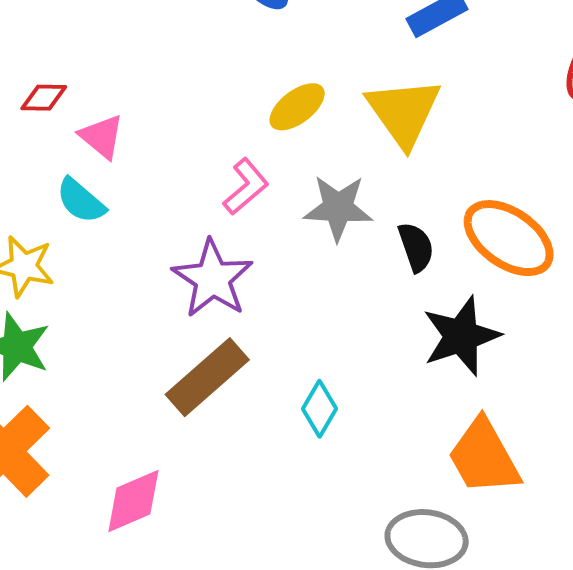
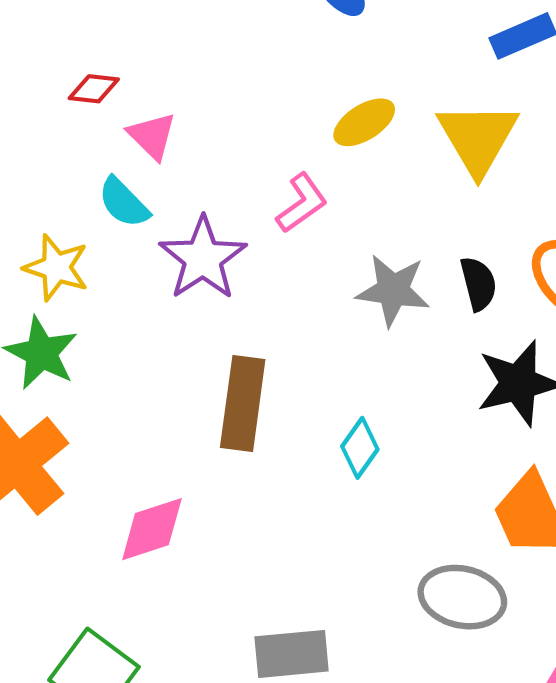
gray star: (338, 208) -> (393, 290), moved
purple star: (213, 279) -> (203, 258), moved
brown rectangle: (207, 377) -> (243, 404), turned -46

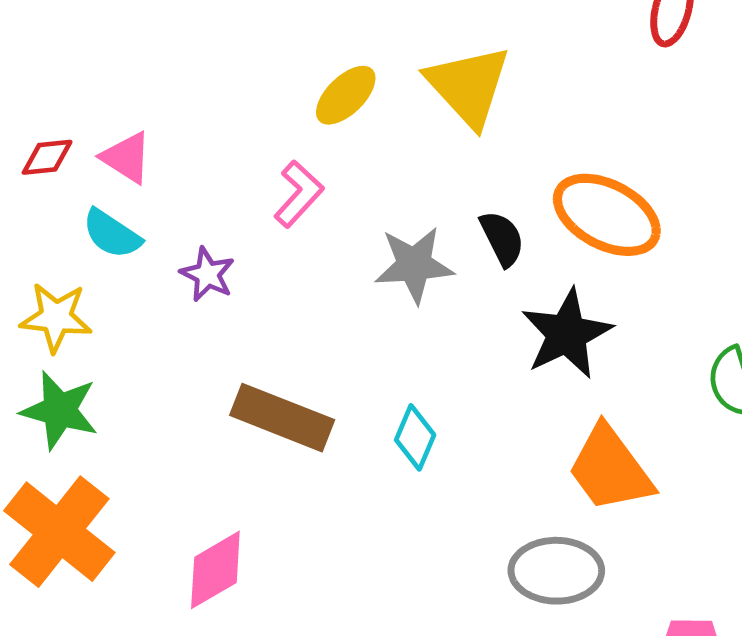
red diamond: (94, 89) -> (47, 157), moved
purple star: (203, 258) -> (207, 274), size x0.6
brown rectangle: (243, 404) -> (282, 418), turned -64

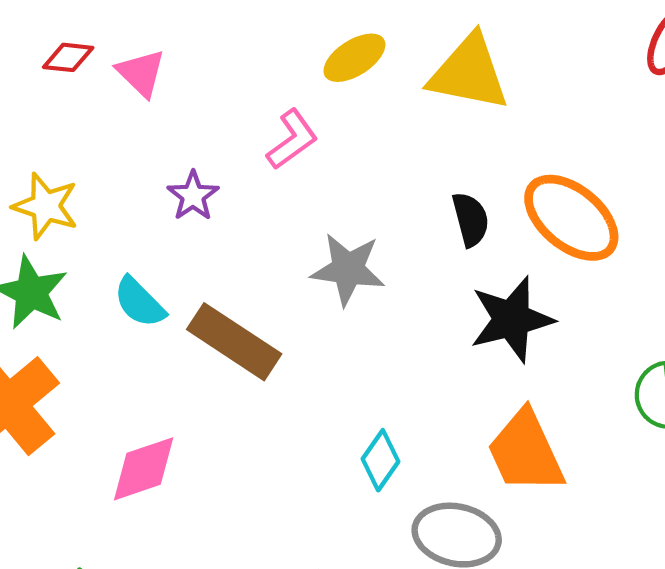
yellow triangle: (468, 86) -> (469, 73), turned -48
cyan semicircle: (112, 234) -> (139, 302), moved
gray star: (414, 265) -> (348, 269), moved
cyan diamond: (415, 437) -> (381, 460), moved

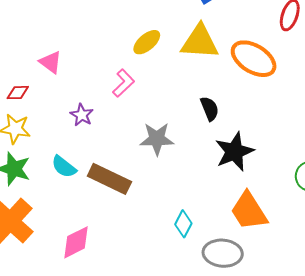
red diamond: (68, 57) -> (18, 93), moved
orange ellipse: (571, 218) -> (254, 59), moved

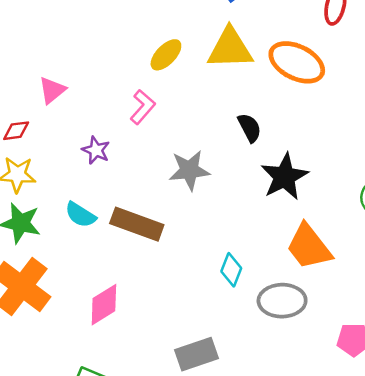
pink triangle: (51, 62) -> (52, 90), turned 50

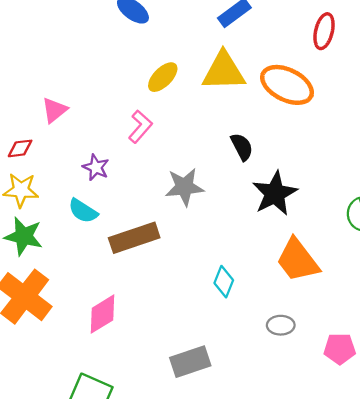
cyan semicircle: (80, 215) -> (83, 211), moved
brown rectangle: (137, 224) -> (134, 238), turned -39
gray ellipse: (282, 301) -> (281, 325), moved, size x0.6

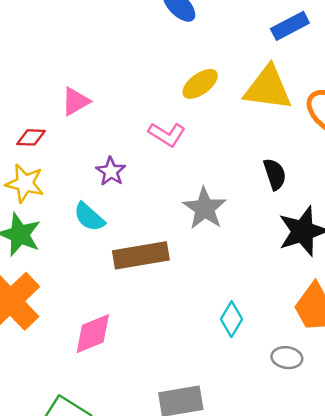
pink L-shape: (140, 127) -> (167, 134), turned 72
gray star: (184, 187) -> (205, 208), turned 30
gray ellipse: (281, 325) -> (287, 358), moved

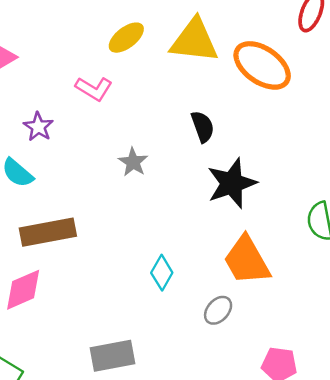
gray star: (205, 208) -> (133, 162), size x0.7
brown rectangle: (141, 255) -> (48, 232), moved
gray ellipse: (287, 358) -> (218, 310), turned -56

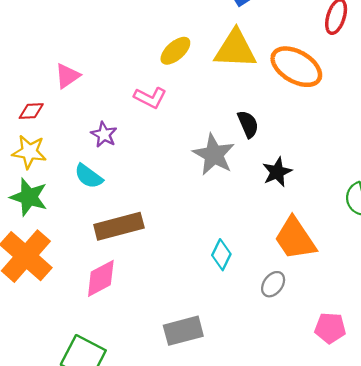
gray star: (133, 162) -> (214, 155), moved, size x1.6
black star: (232, 183) -> (277, 172), size x0.7

